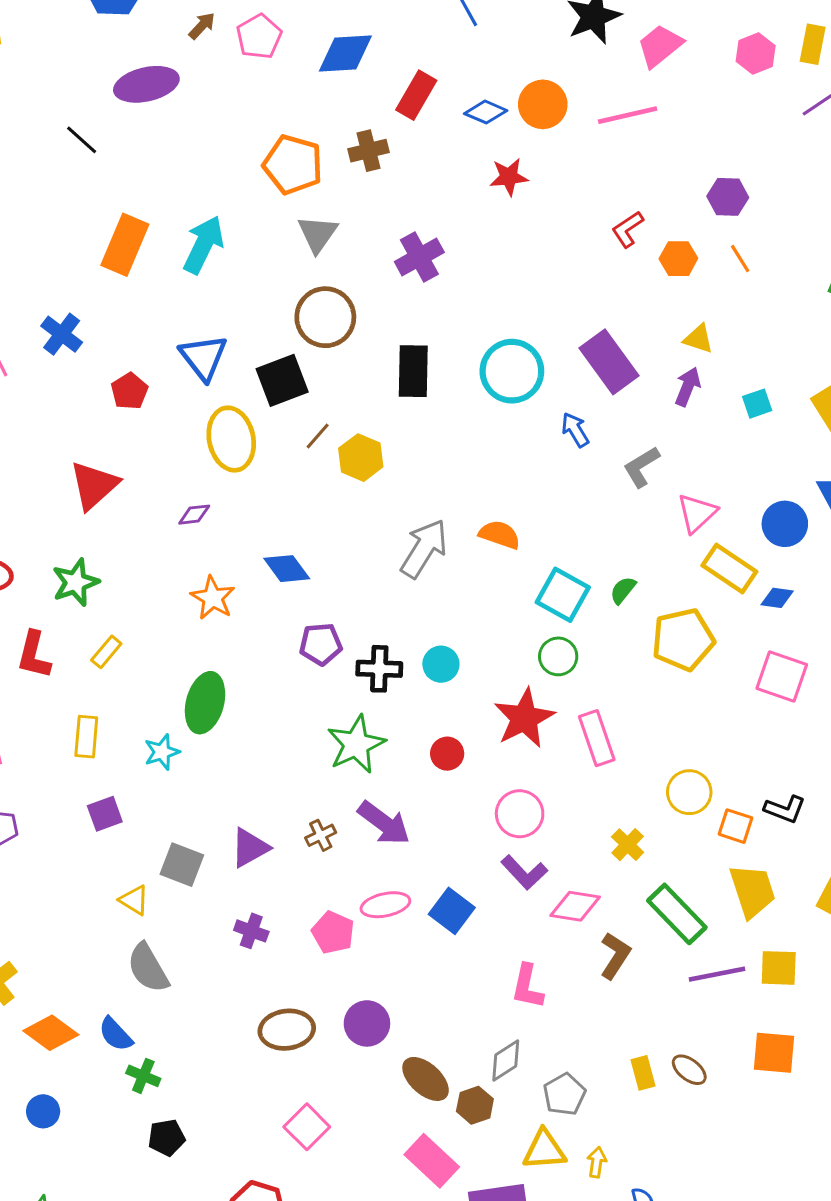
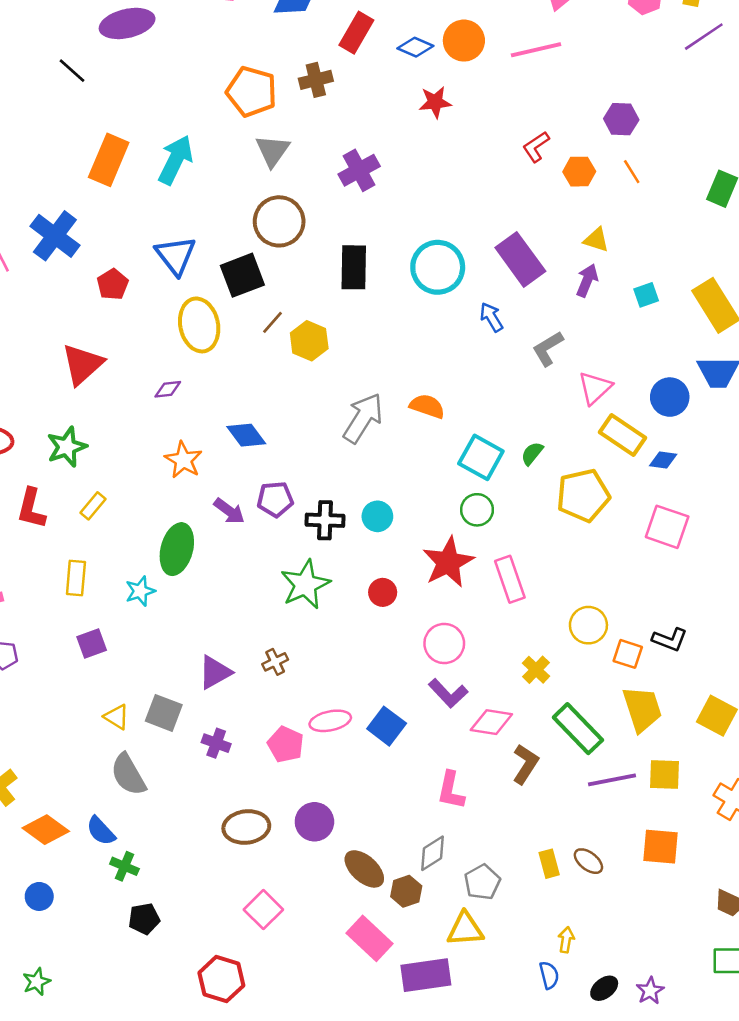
blue cross: (62, 334) -> (55, 236), size x1.4
purple arrow: (384, 823) -> (229, 511), moved, size x0.7
gray square: (182, 865) -> (164, 713), moved
yellow arrow: (597, 1162) -> (566, 940), moved

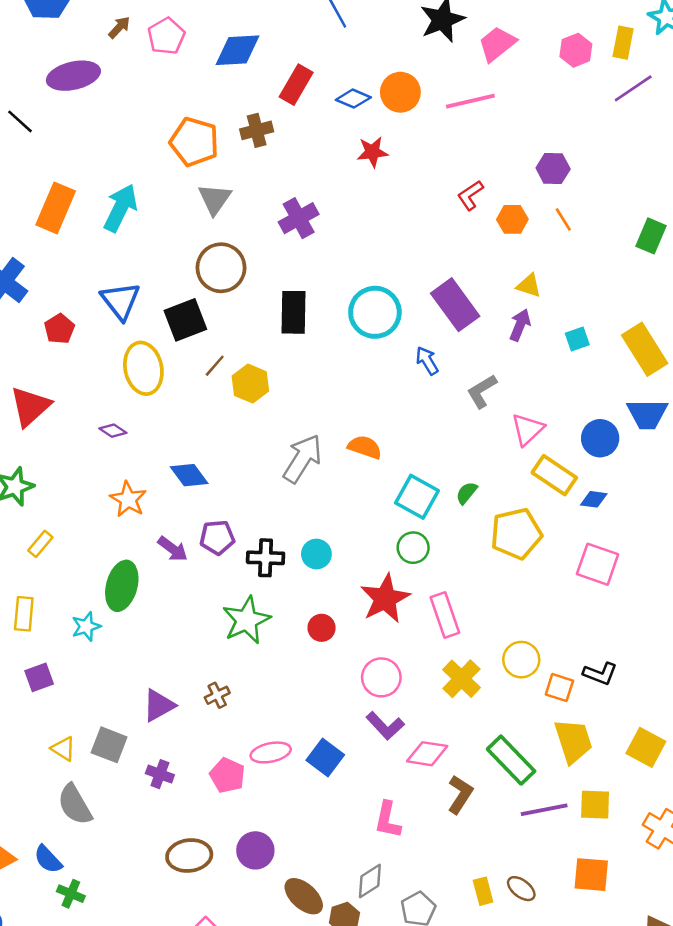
purple diamond: (168, 389) -> (113, 431), turned 40
yellow cross: (536, 670) -> (461, 679), moved, size x1.4

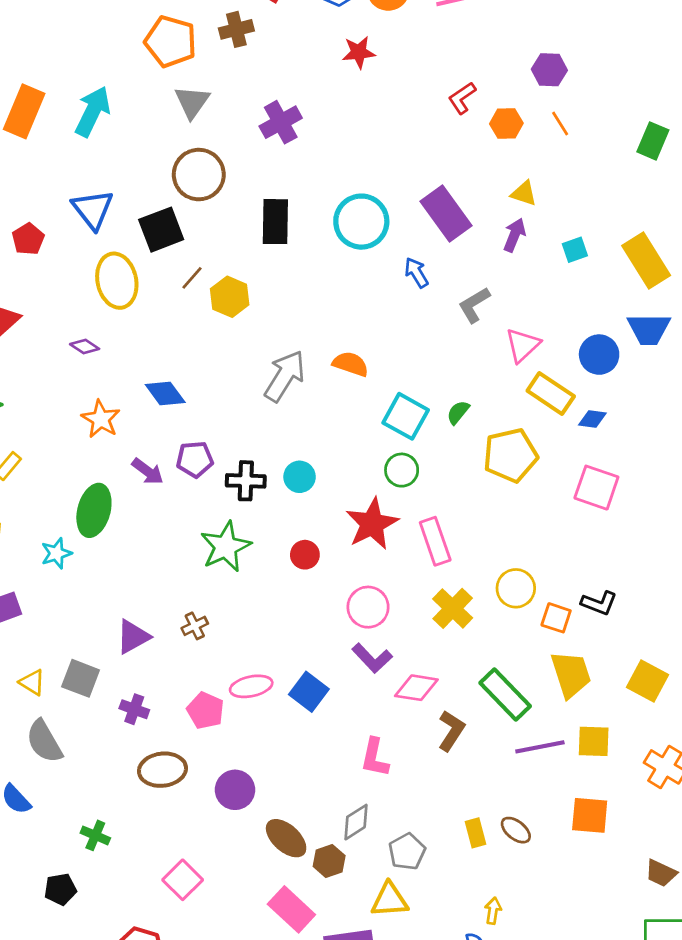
brown ellipse: (189, 856) -> (162, 770), moved
green cross: (71, 894) -> (95, 835), moved

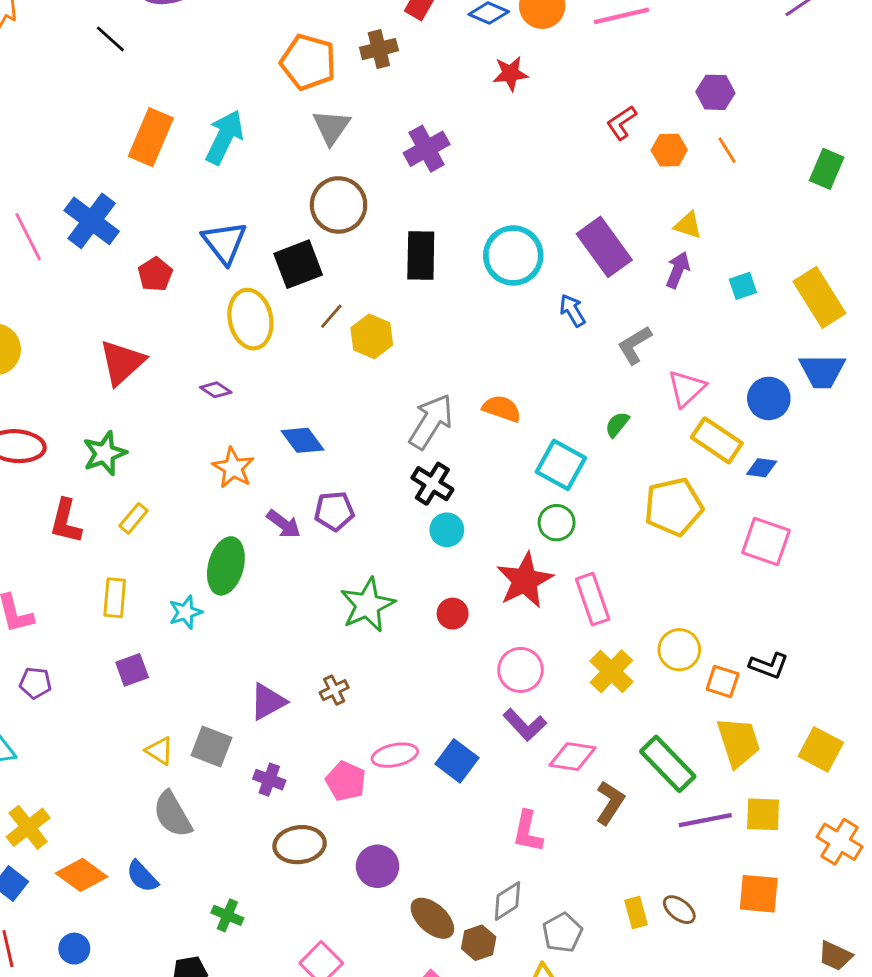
green semicircle: (458, 412) -> (617, 424), moved
black cross: (246, 481) -> (432, 484), moved, turned 30

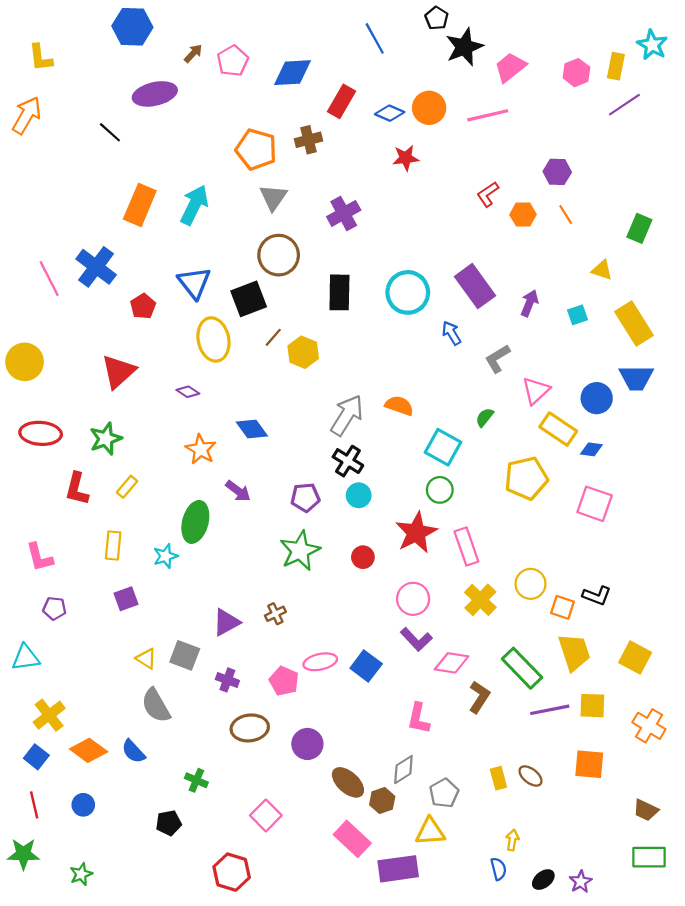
yellow triangle: (688, 225) -> (602, 270), moved
purple pentagon: (334, 511) -> (305, 497), moved

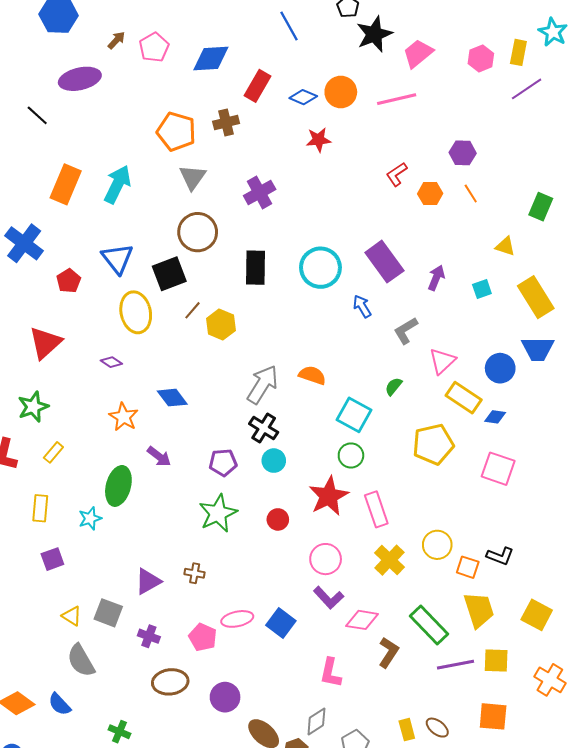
brown cross: (275, 614) -> (195, 573), turned 36

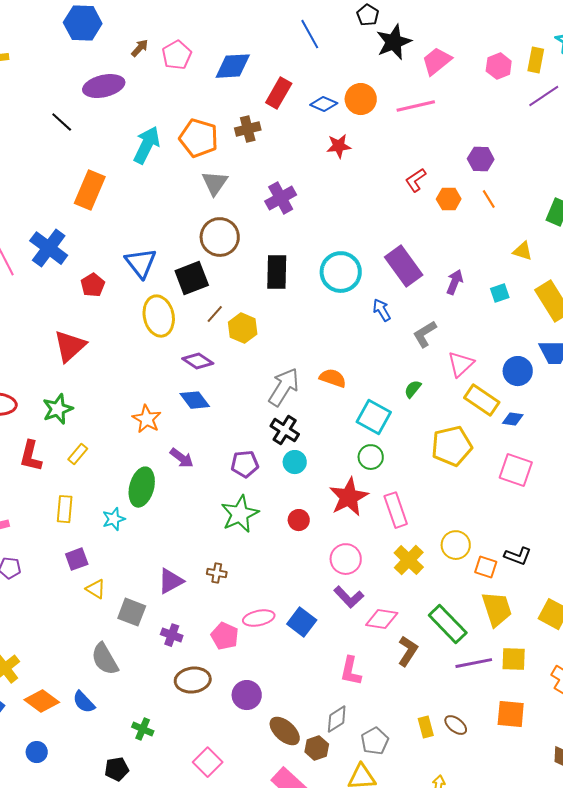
cyan arrow: (117, 184) -> (147, 145), moved
purple diamond: (111, 362) -> (198, 361), moved, size x1.4
yellow triangle: (72, 616) -> (96, 589), moved

